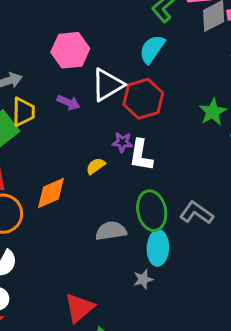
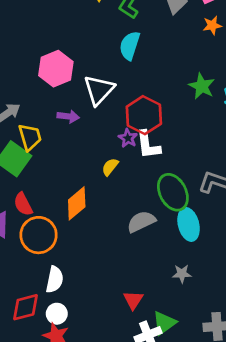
red hexagon: (143, 99) -> (144, 115), moved
purple star: (122, 142) -> (128, 138), turned -30
gray star: (143, 279) -> (182, 274), moved, turned 30
red triangle: (79, 308) -> (133, 300), size x0.7

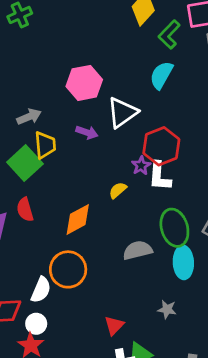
orange circle: (39, 235) -> (68, 269), moved

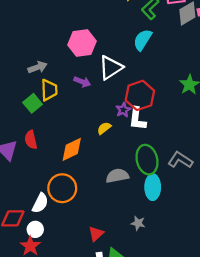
green square: (25, 163) -> (33, 103), size x0.7

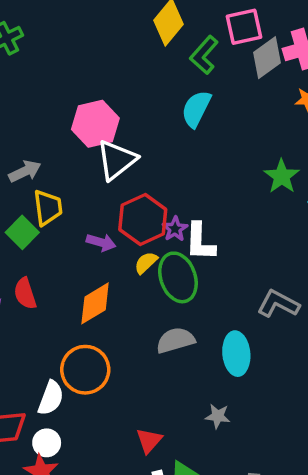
white triangle: (111, 68) -> (117, 160), moved
purple arrow: (82, 82) -> (101, 242), moved
red hexagon: (140, 95) -> (143, 220), moved
green ellipse: (147, 160) -> (178, 277), moved

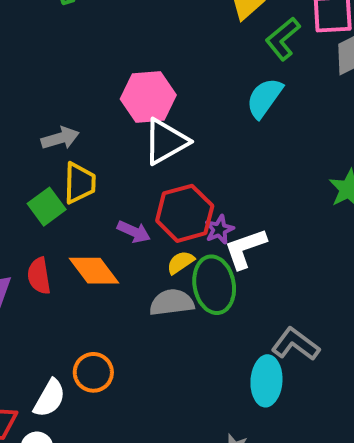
white L-shape: (200, 242) -> (245, 248), turned 60
orange diamond: (95, 303) -> (94, 271), moved, turned 75
gray L-shape: (278, 304) -> (296, 344), moved
gray semicircle: (175, 340) -> (172, 302), moved
orange circle: (85, 370) -> (93, 372), size x0.7

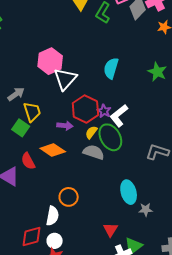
cyan semicircle: (264, 98) -> (111, 68), moved
gray semicircle: (172, 302) -> (94, 152), turned 45
cyan ellipse: (266, 381) -> (129, 192), moved

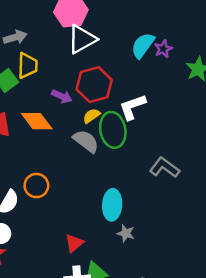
purple star: (104, 111) -> (163, 49), moved

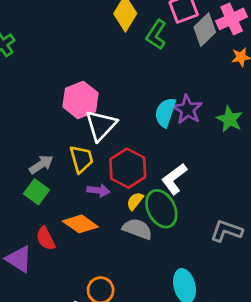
gray arrow: (15, 37) -> (41, 164), moved
purple star: (163, 49) -> (187, 109), size x1.5
yellow trapezoid: (28, 66) -> (81, 159), moved

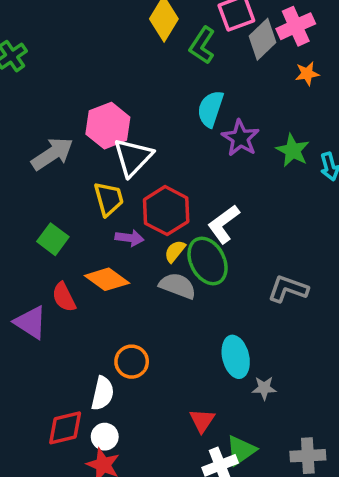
cyan semicircle: (165, 112) -> (210, 109), moved
gray arrow: (41, 164) -> (52, 154), moved, size x1.4

